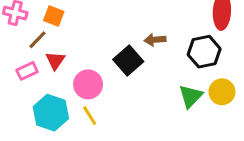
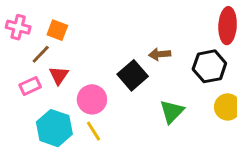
green triangle: (191, 96) -> (172, 111), moved

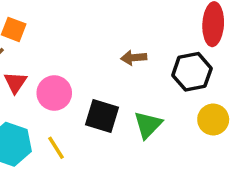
black square: (133, 75) -> (102, 116), moved, turned -32
pink circle: (92, 99) -> (54, 93), moved

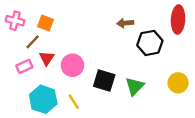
brown arrow: (134, 58) -> (125, 23), moved
black hexagon: (192, 72) -> (150, 43), moved

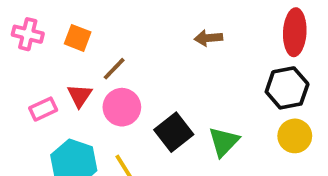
brown line: (33, 42) -> (114, 69), moved
black hexagon: (150, 43) -> (287, 88), moved
black square: (104, 80) -> (174, 132), turned 35

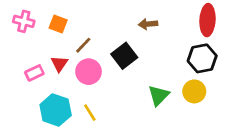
black square: (174, 132) -> (124, 56), moved
yellow circle: (295, 136) -> (194, 91), moved

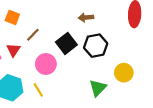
black hexagon: (202, 58) -> (96, 46), moved
pink circle: (89, 72) -> (46, 64), moved
green triangle: (159, 95) -> (98, 88), moved

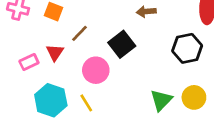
black hexagon: (96, 46) -> (187, 48), moved
yellow circle: (124, 73) -> (194, 97), moved

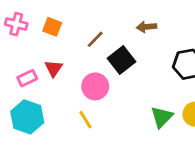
brown line: (79, 33) -> (95, 39), moved
cyan hexagon: (51, 100) -> (27, 117), moved

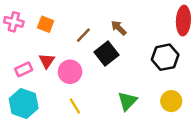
brown arrow: (146, 27) -> (119, 28), moved, turned 49
pink circle: (95, 86) -> (70, 72), moved
green triangle: (162, 117) -> (127, 101), moved

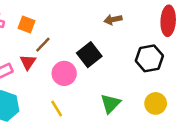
brown arrow: (119, 28) -> (113, 20), moved, turned -56
brown line: (83, 35) -> (43, 45), moved
pink circle: (70, 72) -> (64, 73), moved

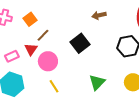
orange square: (27, 25) -> (30, 19), turned 32
pink circle: (64, 73) -> (48, 61), moved

